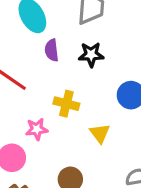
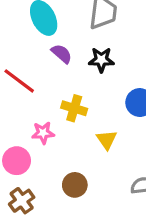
purple semicircle: (52, 50) -> (62, 54), turned 135

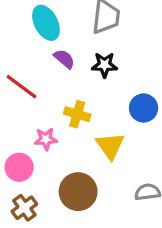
yellow triangle: (107, 140) -> (110, 146), size x1.4
brown circle: (75, 185) -> (78, 192), size x1.5

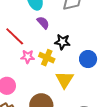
black star: (104, 65) -> (62, 42), moved
pink star: (46, 139) -> (28, 57), moved

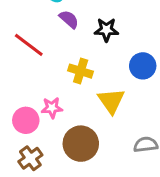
black star: (62, 42) -> (106, 30), moved
pink star: (28, 57) -> (52, 108), moved

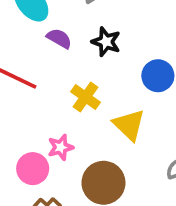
black star: (106, 30) -> (106, 42), turned 30
yellow cross: (81, 71) -> (86, 97), turned 30

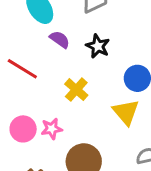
yellow triangle: (129, 125) -> (126, 112), moved
pink circle: (33, 169) -> (23, 129), moved

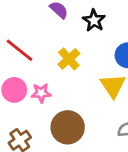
red line: (22, 69) -> (19, 50), moved

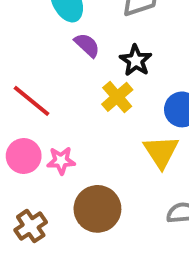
yellow cross: (69, 59) -> (117, 97), moved

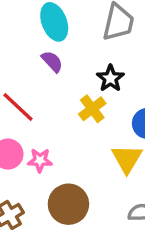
purple semicircle: (87, 45) -> (52, 61), moved

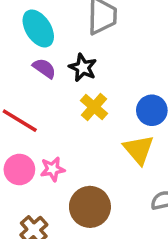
black star: (110, 78) -> (83, 68), moved

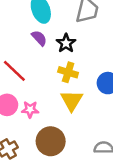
yellow cross: (94, 107) -> (68, 72), turned -36
yellow triangle: (139, 150) -> (72, 100), moved

